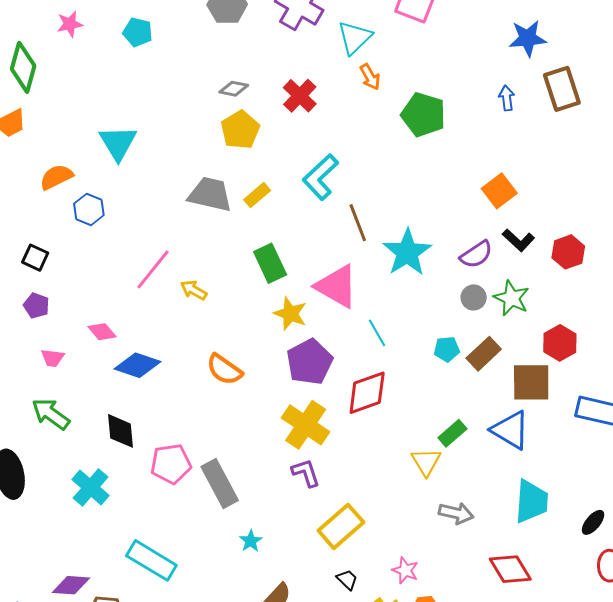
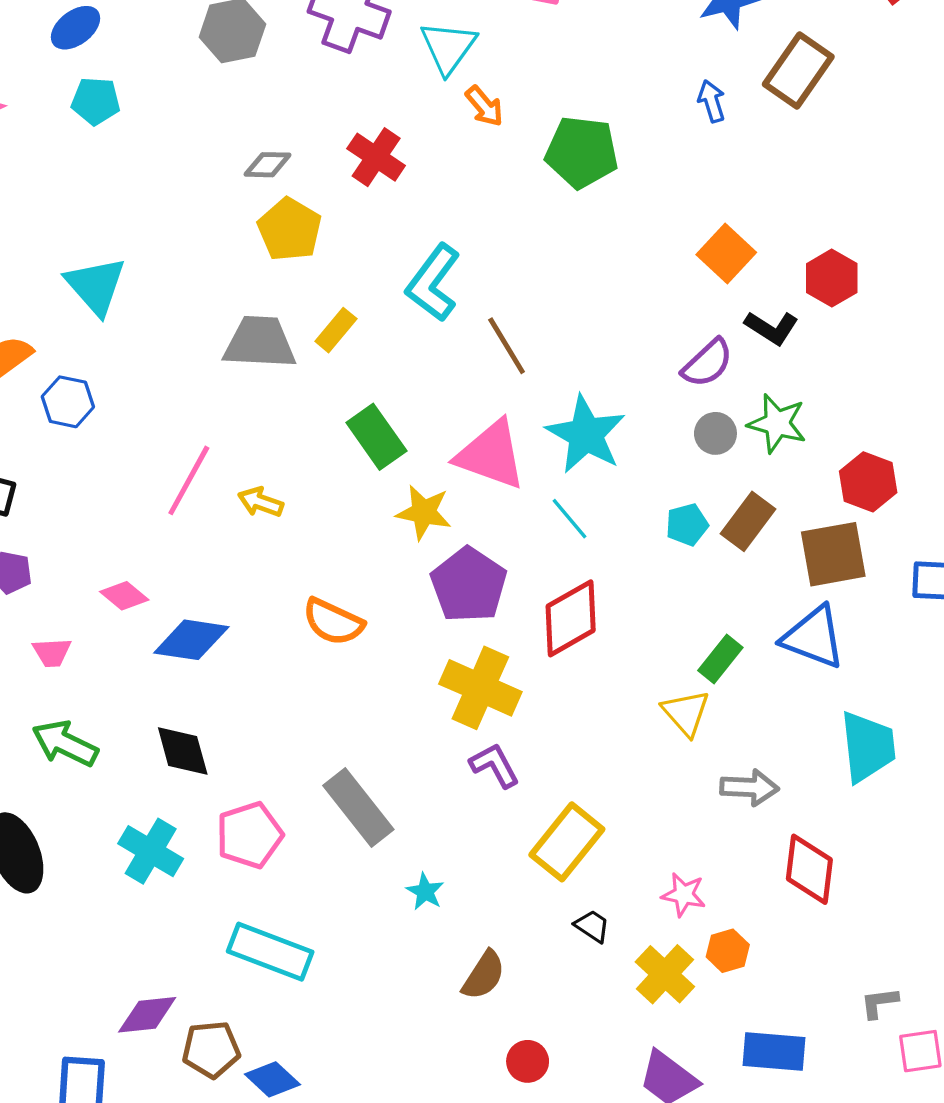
brown rectangle: (562, 89) -> (798, 70), turned 63
cyan star: (407, 252) -> (586, 434), moved
red hexagon: (568, 252) -> (832, 278), moved
pink pentagon: (171, 464) -> (250, 835), moved
red diamond: (510, 569) -> (809, 869), moved, turned 48

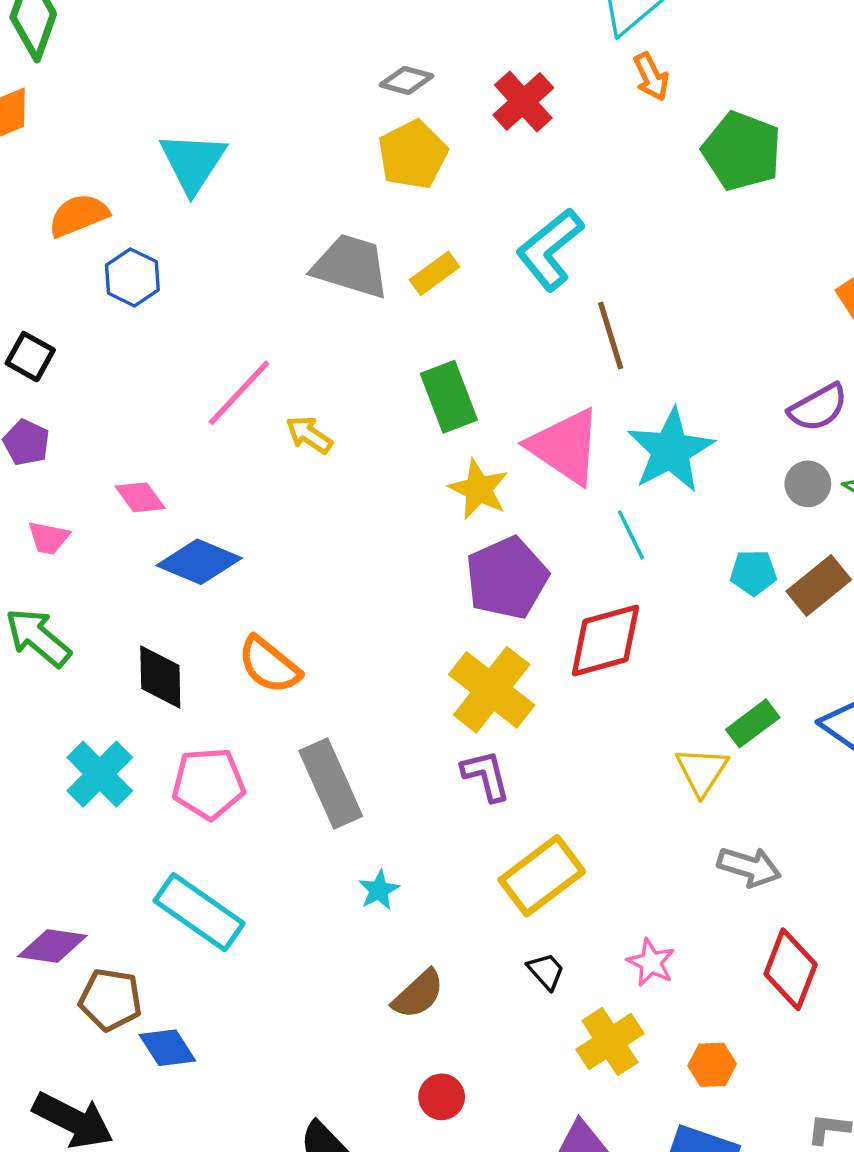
orange semicircle: (333, 622) -> (269, 665), moved
orange hexagon: (728, 951) -> (712, 1065), moved

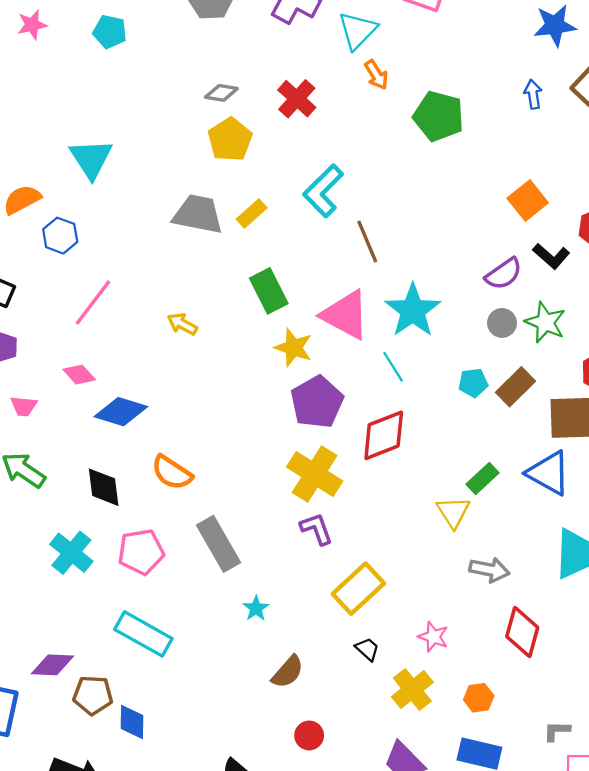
pink line: (239, 393) -> (93, 302), moved
blue diamond: (167, 1048) -> (132, 722), turned 39

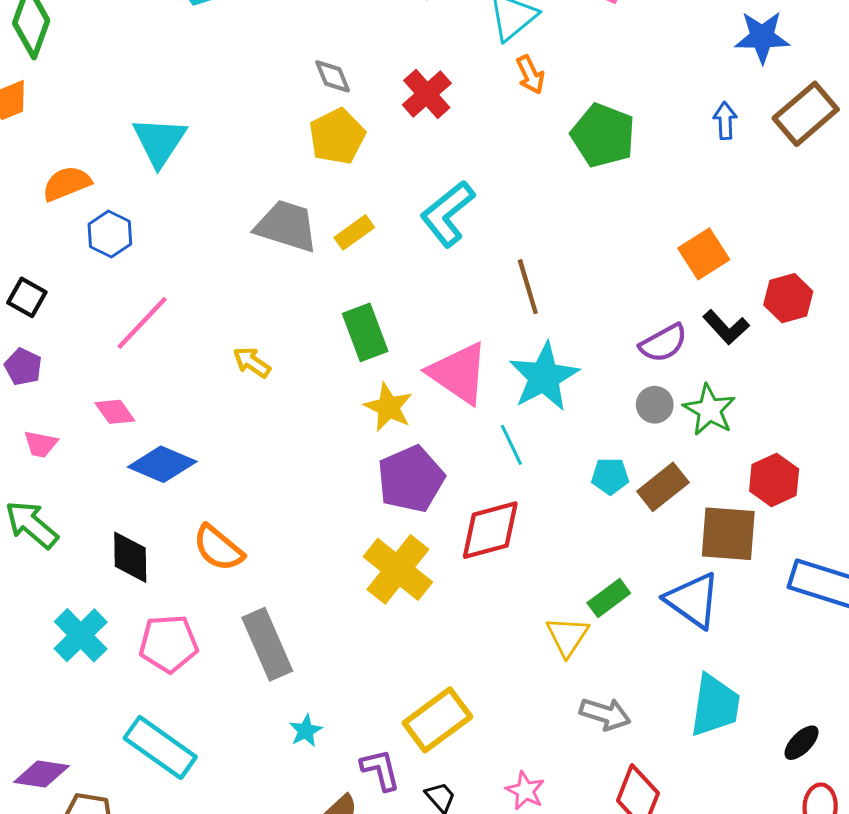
gray diamond: (221, 93) -> (333, 76), turned 52
brown line: (367, 242) -> (528, 287), moved
purple L-shape: (317, 529) -> (380, 770), moved

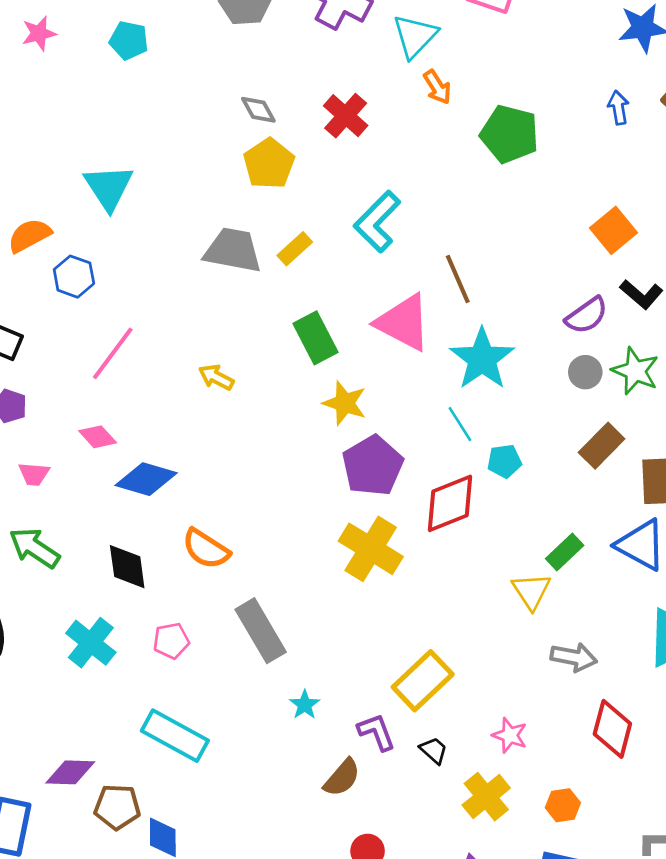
pink triangle: (459, 373) -> (403, 323), moved
cyan pentagon: (610, 476) -> (504, 461), moved
pink pentagon: (169, 644) -> (171, 641), size x0.7

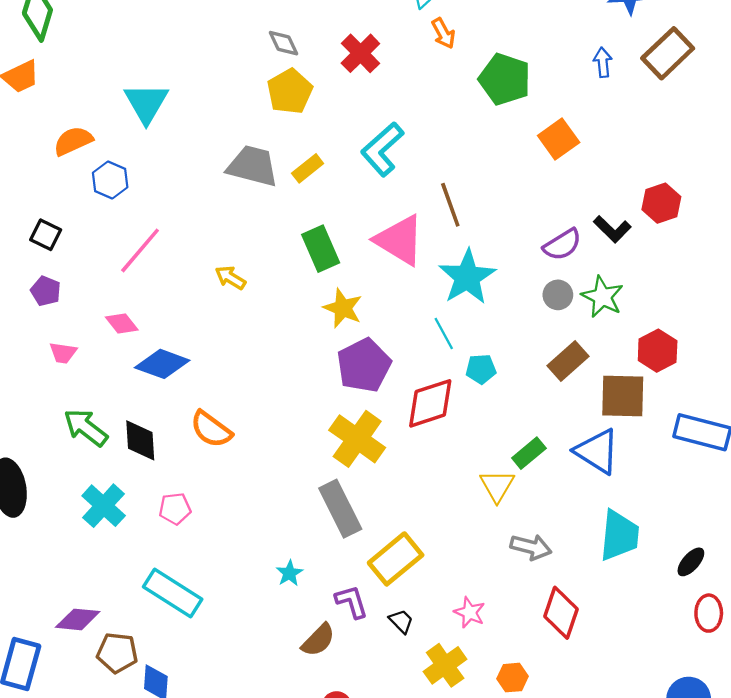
orange square: (613, 230) -> (559, 139), moved
green arrow: (34, 548) -> (86, 428), moved
gray rectangle: (261, 631) -> (340, 509), moved

